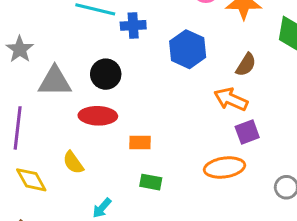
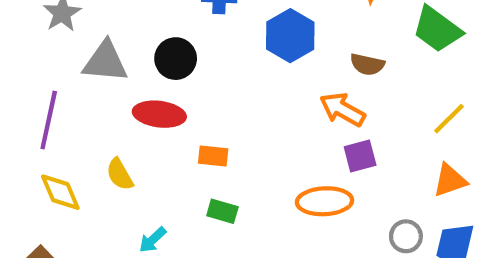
brown semicircle: (246, 65) -> (367, 64), turned 65

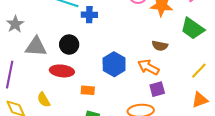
blue hexagon: (290, 36) -> (114, 64), moved

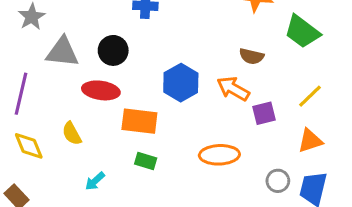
purple square: (157, 89) -> (264, 113), moved
orange rectangle: (88, 90) -> (139, 121), size x1.6

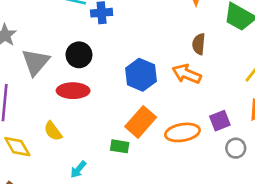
gray triangle: (62, 52) -> (36, 62), turned -48
brown semicircle: (252, 56) -> (199, 44), turned 90
purple square: (264, 113) -> (220, 121), moved
orange rectangle: (139, 121) -> (141, 122), moved, turned -48

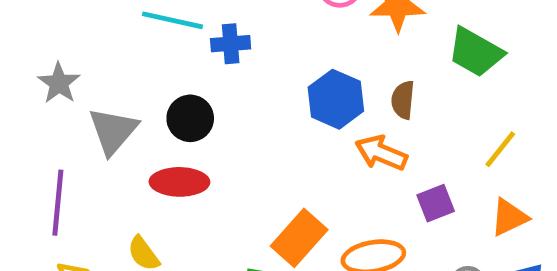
blue hexagon: (141, 75) -> (336, 99), moved
purple square: (220, 121) -> (436, 203), moved

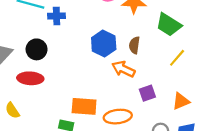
yellow line: (500, 149) -> (177, 58), moved
orange rectangle: (299, 238) -> (84, 106), turned 50

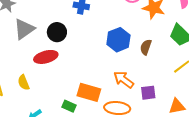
orange arrow: (123, 69) -> (124, 80), moved
red ellipse: (30, 78) -> (46, 57), turned -30

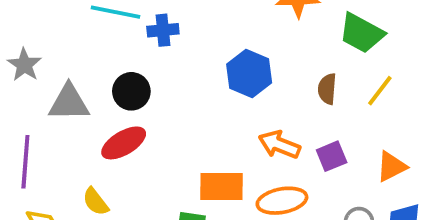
gray triangle: (24, 29) -> (69, 103), turned 50
brown semicircle: (146, 47) -> (327, 89), moved

